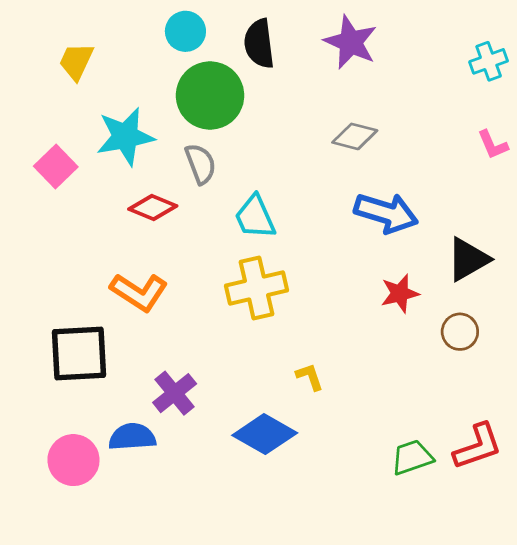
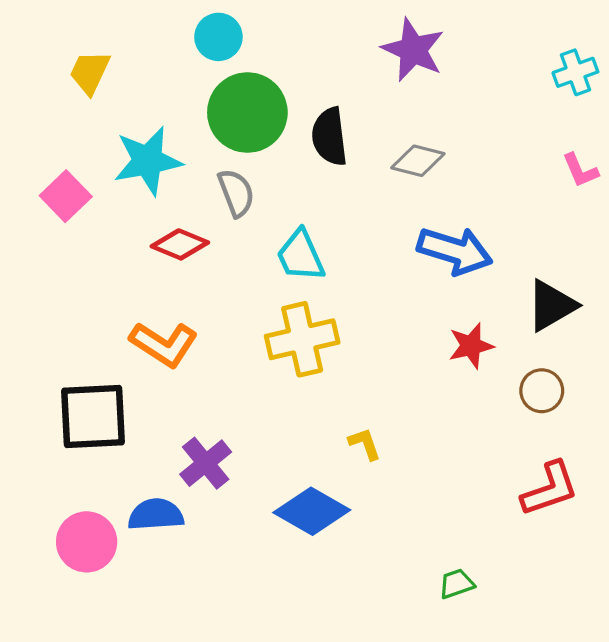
black semicircle: (259, 44) -> (329, 137), moved
red L-shape: (478, 446) -> (550, 489), moved
green trapezoid: (412, 457) -> (456, 584), moved, size x0.7

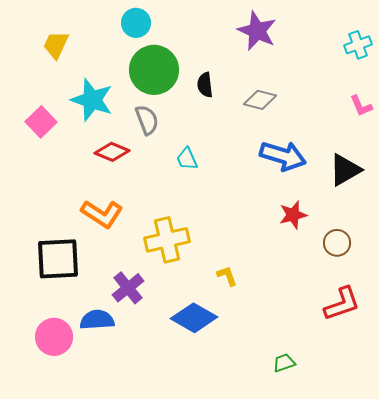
black semicircle: (329, 137) -> (205, 85), size x0.7
cyan star: (148, 161) -> (92, 100), turned 30
cyan trapezoid: (300, 256) -> (187, 159), size x0.7
black triangle: (551, 305) -> (345, 170), moved
yellow cross: (302, 339) -> (167, 240), moved

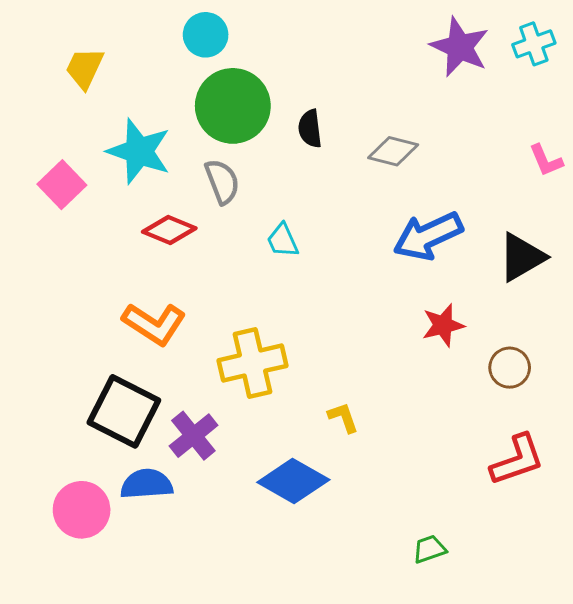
purple star: (257, 31) -> (460, 47), moved
cyan cross: (358, 45) -> (534, 44), moved
blue arrow: (283, 156) -> (428, 236), turned 138
black square: (58, 259) -> (124, 411), moved, turned 30

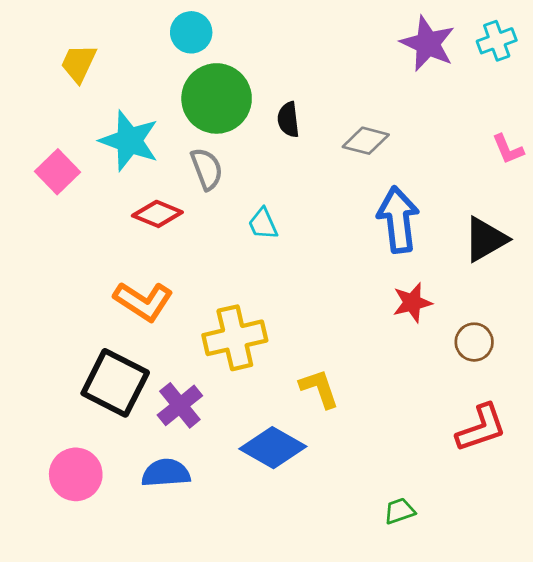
blue arrow: (428, 236) -> (398, 220), turned 108
yellow L-shape: (343, 418) -> (319, 388), size x1.4
blue semicircle: (147, 484) -> (166, 473), moved

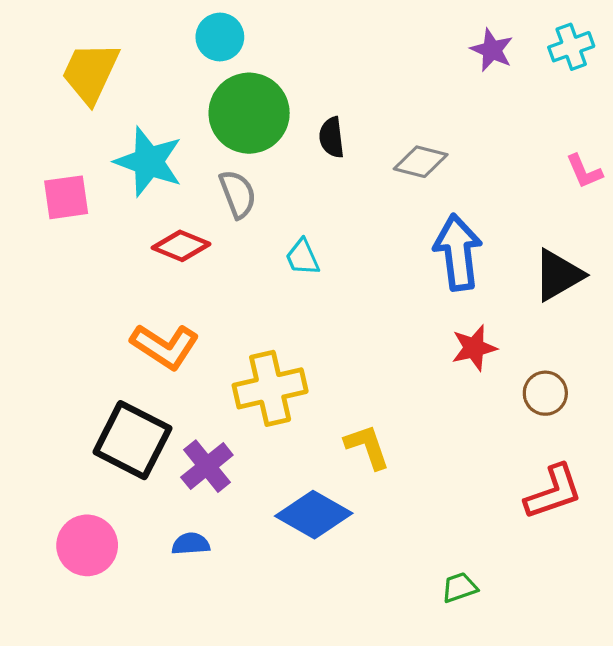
purple star: (428, 44) -> (492, 50), size x0.7
yellow trapezoid: (79, 63) -> (90, 73), size x1.4
pink square: (57, 172) -> (66, 197), turned 36
blue semicircle: (166, 473) -> (191, 544), size x0.7

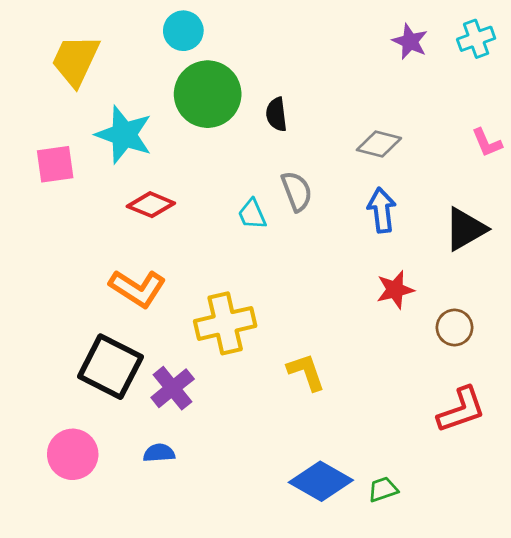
gray diamond: (421, 162) -> (379, 144), moved
gray semicircle: (238, 194) -> (297, 191), moved
blue arrow: (458, 252) -> (382, 210), size x0.7
blue diamond: (314, 515) -> (321, 481), moved

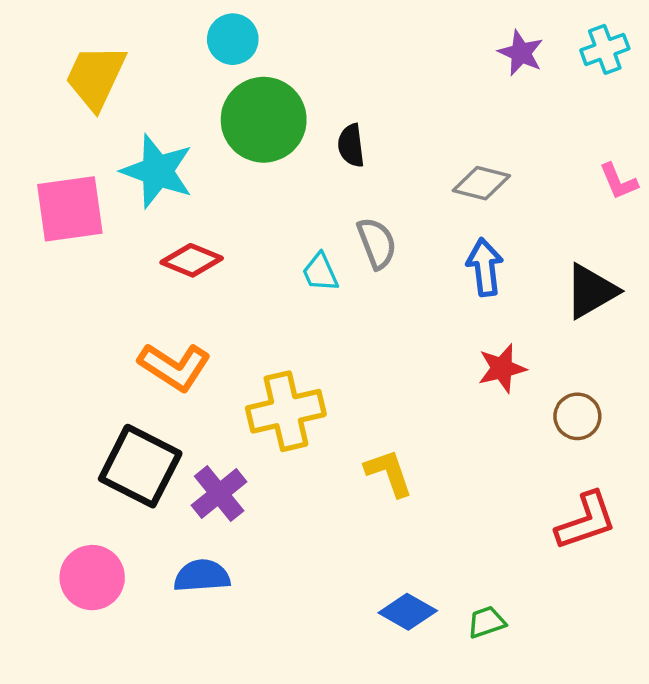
pink square: (55, 164) -> (70, 209), size x1.4
blue semicircle: (159, 453) -> (202, 576), size x1.4
blue diamond: (321, 481) -> (408, 612), size x0.7

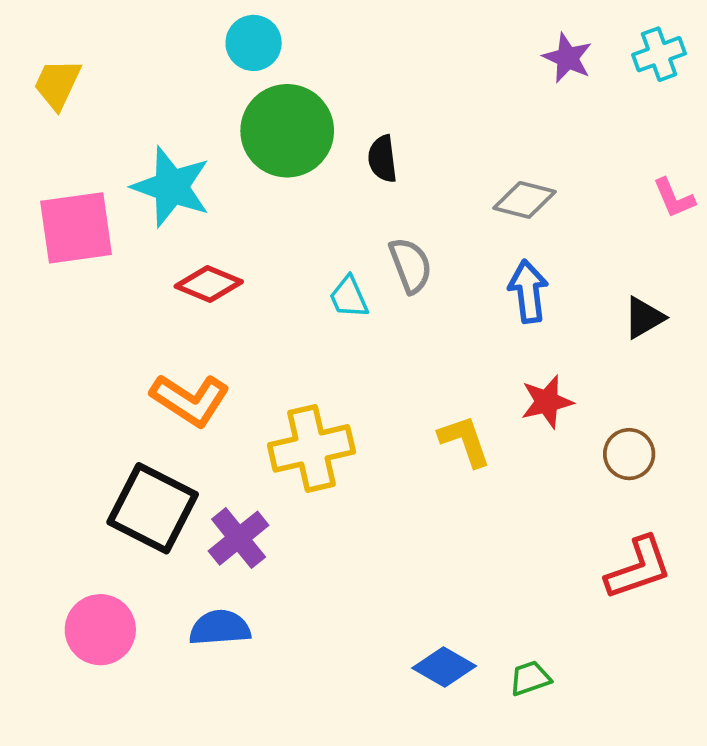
yellow trapezoid: (96, 77) -> (57, 84), moved, size x0.7
black triangle: (591, 291) -> (644, 318), size x0.7
yellow L-shape: (389, 473) -> (465, 441), moved

